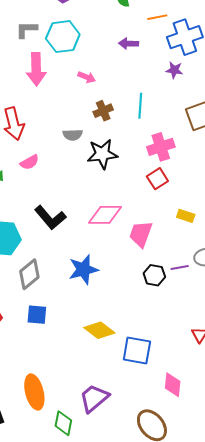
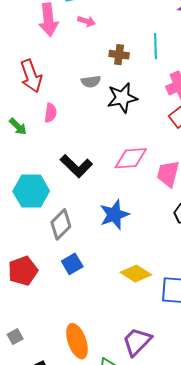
pink arrow: (87, 77) -> (86, 21), moved
brown cross: (103, 111) -> (119, 55), turned 36
pink semicircle: (30, 162) -> (51, 113), turned -48
blue square: (37, 315) -> (72, 264), turned -30

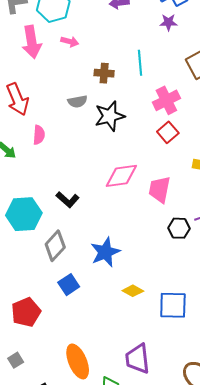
black L-shape: (76, 166) -> (68, 200), moved, size x0.7
blue star: (114, 215) -> (105, 252), moved
red pentagon: (23, 271) -> (26, 312), moved
yellow diamond: (136, 274) -> (133, 291), size x0.7
purple trapezoid: (137, 342) -> (138, 359), turned -48

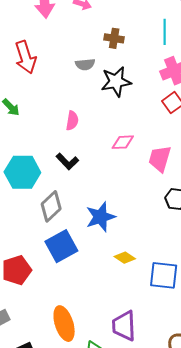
cyan line: (140, 63) -> (165, 32), moved
pink semicircle: (39, 135) -> (72, 121), moved
pink diamond: (121, 176) -> (123, 142), size x0.7
blue square: (69, 285) -> (61, 246), size x1.5

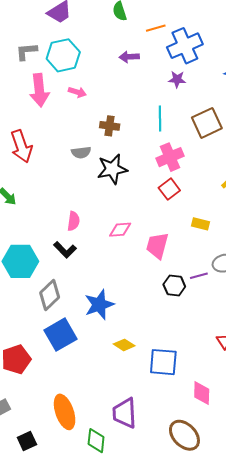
pink semicircle: (72, 121) -> (74, 221), moved

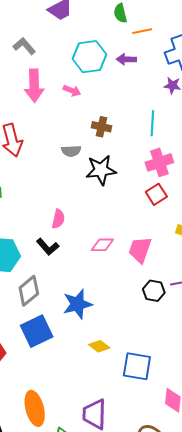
orange line: (156, 28) -> (142, 31), moved
gray L-shape: (26, 51) -> (24, 46), turned 50
cyan hexagon: (63, 55) -> (89, 57), moved
pink diamond: (120, 230) -> (102, 245), moved

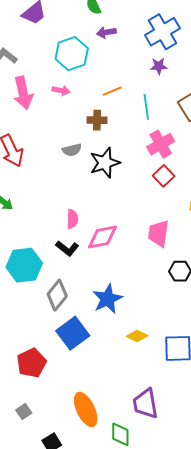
orange line: (142, 31) -> (112, 91), moved
purple arrow: (126, 59) -> (106, 32), moved
pink diamond: (102, 245) -> (103, 237), moved, size x1.4

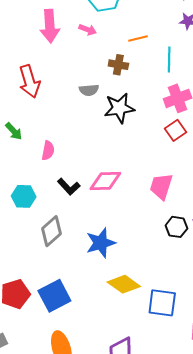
pink semicircle: (72, 219) -> (48, 150), moved
cyan hexagon: (24, 265) -> (24, 196), size x0.7
blue square: (73, 333) -> (54, 296), moved
yellow diamond: (137, 336) -> (124, 284), size x1.5

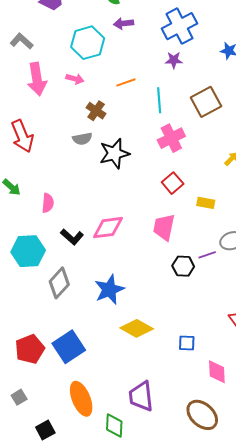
brown cross: (118, 65) -> (96, 111), moved, turned 30
red square: (176, 130) -> (173, 183), moved
cyan hexagon: (24, 196) -> (28, 251), size x1.4
blue square: (162, 303) -> (187, 343), moved, size x0.6

